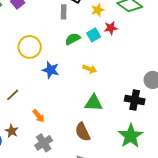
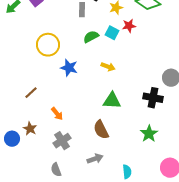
cyan square: (94, 35) -> (112, 33), turned -32
green star: (131, 136) -> (149, 134), size x0.7

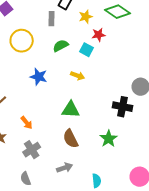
cyan square: (112, 33) -> (87, 50), moved
yellow circle: (48, 45) -> (22, 41), moved
green triangle: (112, 101) -> (71, 110), moved
green star: (149, 134) -> (109, 139), moved

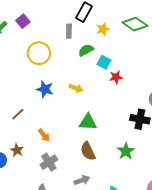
red star: (99, 35) -> (116, 77), moved
green semicircle: (61, 46) -> (86, 50), moved
yellow arrow: (78, 76) -> (76, 88), moved
blue star: (39, 77) -> (45, 89), moved

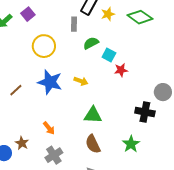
yellow star: (103, 29) -> (108, 14), moved
blue star: (45, 89) -> (50, 82), size x1.4
brown line: (18, 114) -> (16, 90), moved

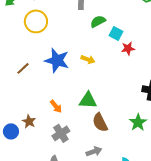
yellow circle: (44, 46) -> (36, 21), moved
green triangle: (93, 115) -> (88, 100), moved

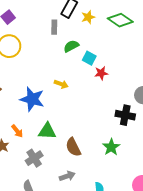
blue star: (57, 60) -> (32, 99), moved
green triangle: (88, 100) -> (47, 131), moved
orange arrow: (56, 106) -> (17, 131), moved

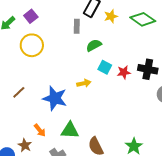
cyan square: (89, 58) -> (105, 67), moved
yellow arrow: (61, 84) -> (84, 83), turned -32
black cross: (125, 115) -> (148, 69), moved

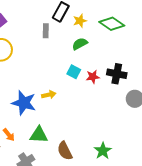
green semicircle: (94, 45) -> (80, 44), moved
yellow arrow: (84, 83) -> (49, 95), moved

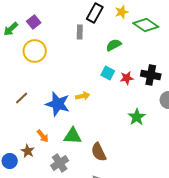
yellow star: (80, 21) -> (122, 12), moved
green star: (103, 151) -> (137, 117), moved

